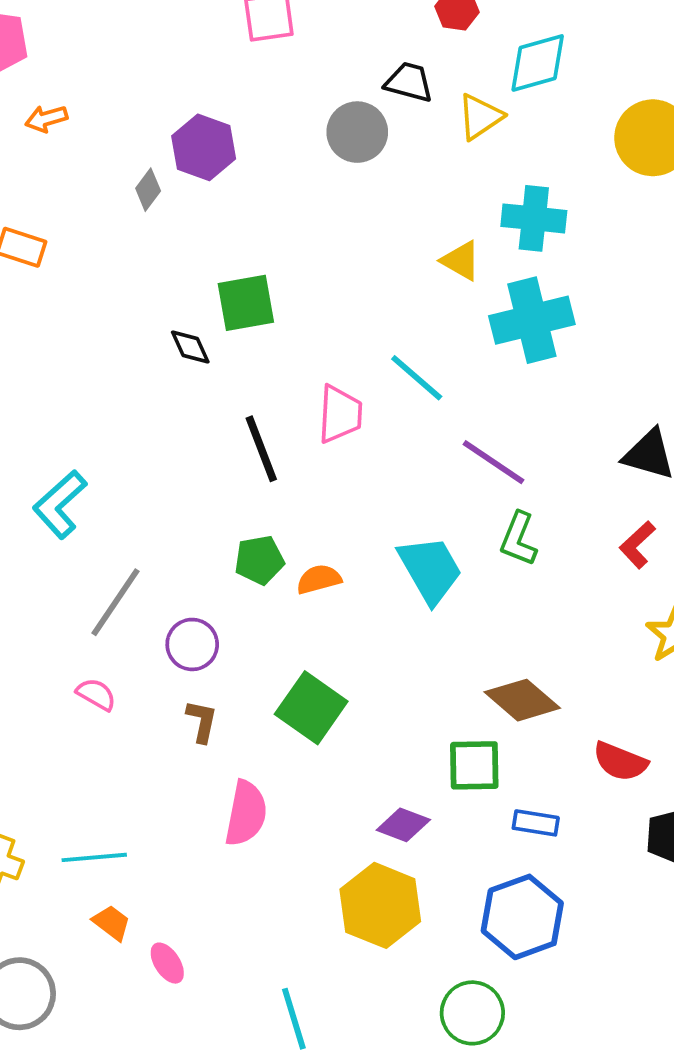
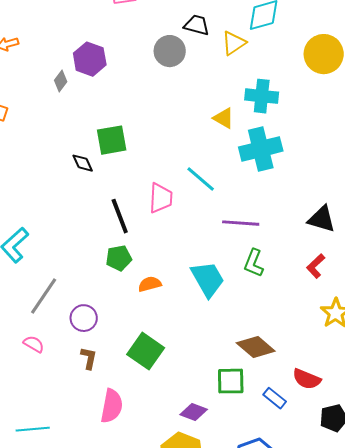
purple line: (493, 462) -> (241, 223), turned -30
green pentagon: (259, 560) -> (119, 258), moved
blue rectangle: (536, 823) -> (275, 398), moved, turned 30

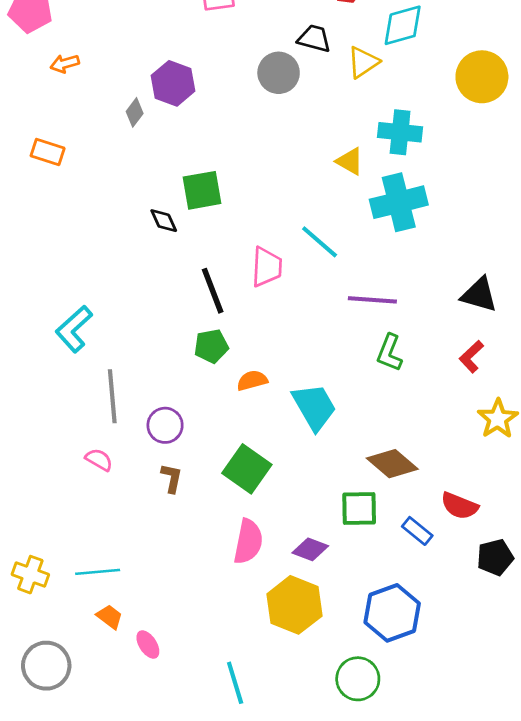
cyan trapezoid: (208, 279) -> (314, 407), moved
gray line: (44, 296) -> (112, 396), turned -39
pink semicircle: (112, 406) -> (248, 542), moved

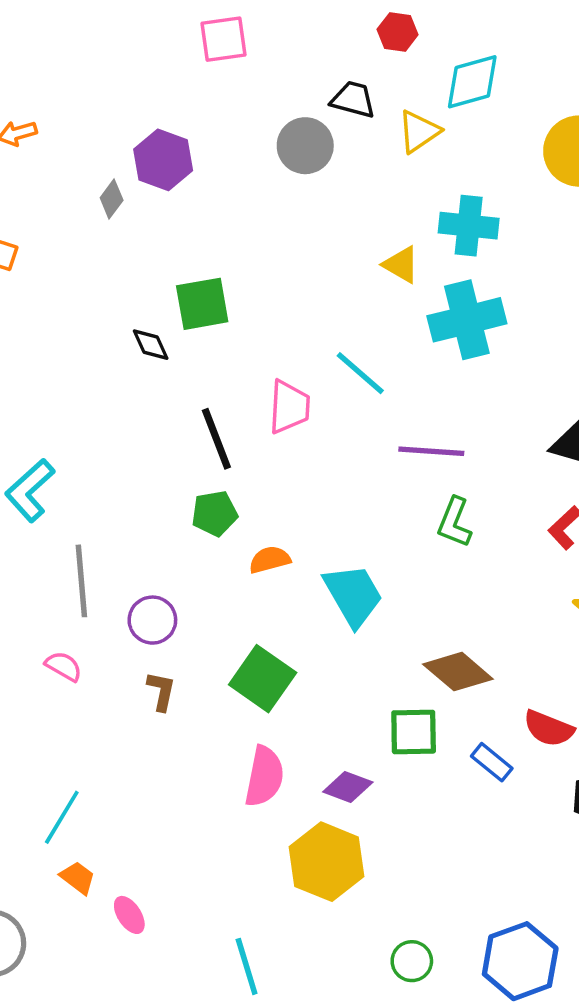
cyan line: (98, 572) -> (62, 817), turned -54
blue hexagon: (392, 613) -> (520, 961), moved
green circle: (358, 679) -> (412, 961), size x0.7

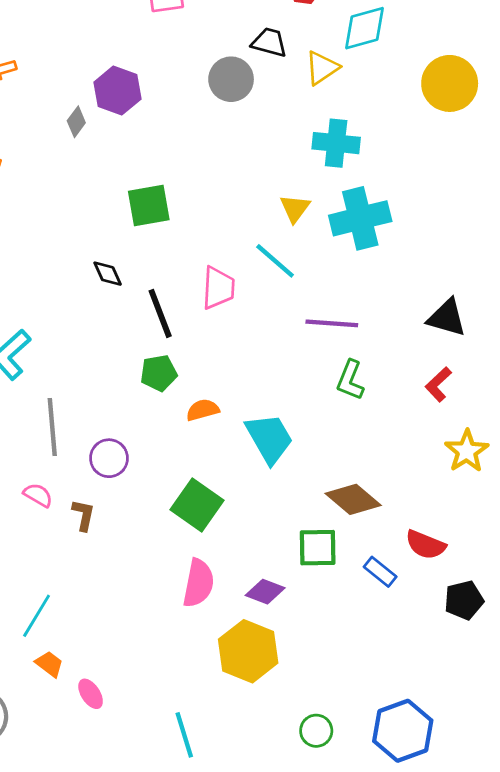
cyan cross: (469, 226) -> (336, 143), moved
yellow triangle: (401, 265) -> (295, 208), moved, turned 36
black diamond: (151, 345) -> (108, 274), moved
brown L-shape: (161, 691) -> (83, 515), moved

